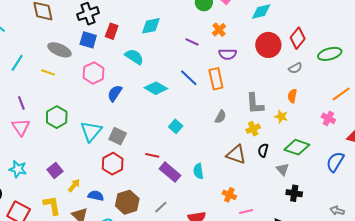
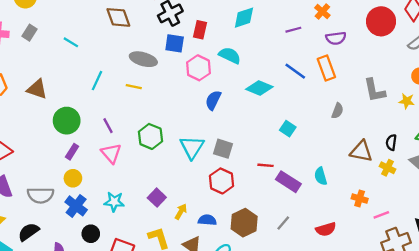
purple line: (192, 42) -> (293, 30), turned -32
pink hexagon: (93, 73) -> (199, 68), moved
yellow cross: (253, 129) -> (388, 168), moved, turned -32

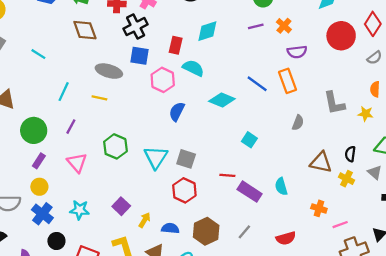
red rectangle: (200, 30) -> (176, 45), moved
purple line: (293, 30) -> (256, 26), moved
purple line: (108, 126) -> (71, 127), moved, turned 56

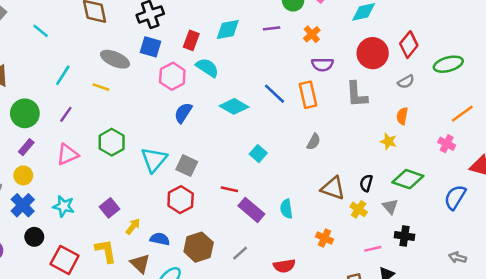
purple line: (256, 26) -> (272, 28), moved
gray L-shape: (334, 103) -> (357, 94), moved
pink triangle: (77, 163) -> (67, 154), turned 40
pink line: (340, 225) -> (373, 249), moved

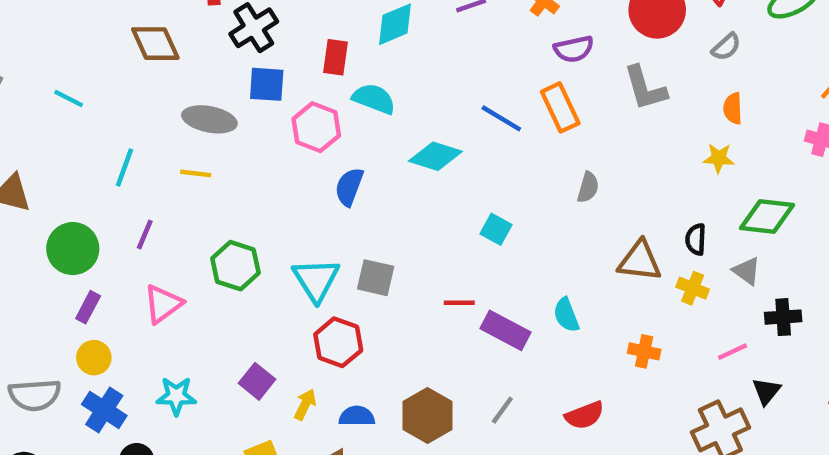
red hexagon: (181, 200) -> (338, 342), moved

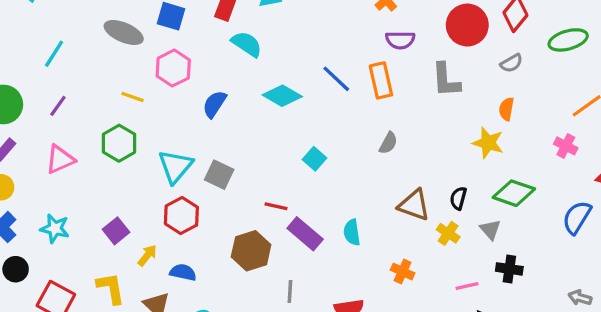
pink hexagon: (316, 127) -> (173, 68), moved
yellow star: (719, 158) -> (488, 143), size x1.4
yellow line: (196, 173) -> (132, 97), moved
gray line: (502, 410) -> (290, 291), turned -45
brown hexagon: (428, 416) -> (251, 251), moved

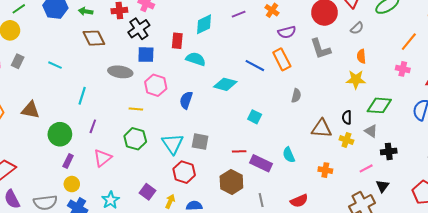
cyan star: (55, 228) -> (111, 200), turned -30

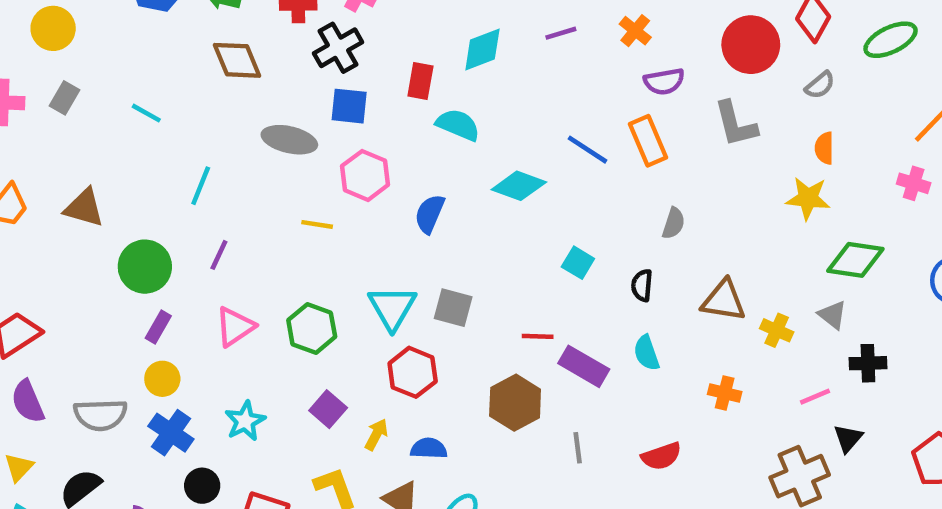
black semicircle: (347, 117) -> (642, 285), moved
green hexagon: (135, 139) -> (312, 328), moved

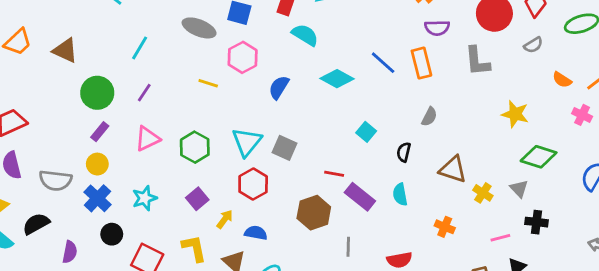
orange semicircle: (824, 148) -> (562, 80), moved, turned -66

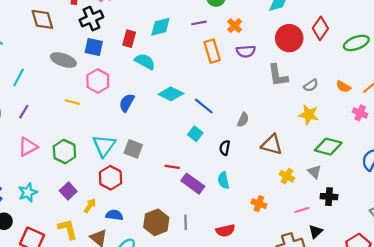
gray semicircle: (533, 45) -> (311, 85), moved
blue line: (383, 63) -> (204, 106), moved
orange rectangle: (421, 63) -> (212, 51), moved
brown triangle: (453, 169) -> (272, 145), moved
brown hexagon: (314, 213) -> (156, 222), moved

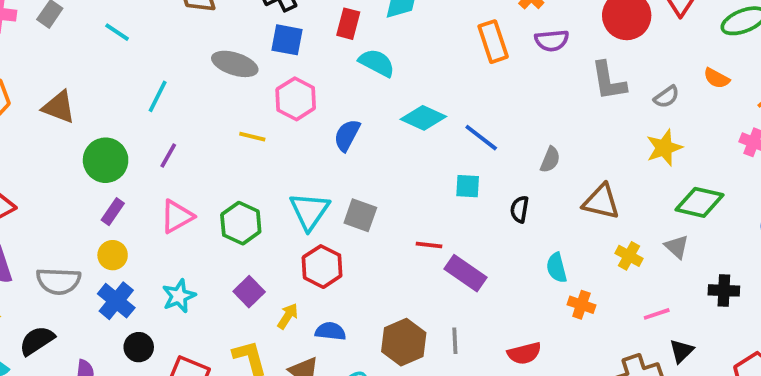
orange semicircle: (343, 87) -> (717, 78), moved
yellow star: (309, 115) -> (664, 148), turned -30
cyan square: (195, 134) -> (468, 186), turned -32
cyan semicircle: (223, 180) -> (557, 268), moved
black cross: (329, 197) -> (724, 290), moved

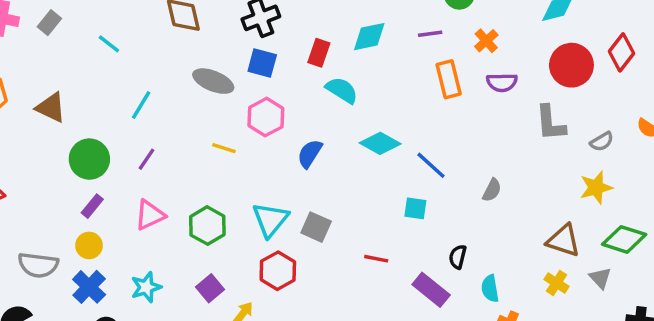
brown triangle: (601, 202) -> (563, 241), moved
black semicircle: (520, 209) -> (458, 257), moved
purple rectangle: (466, 273) -> (431, 290), moved

